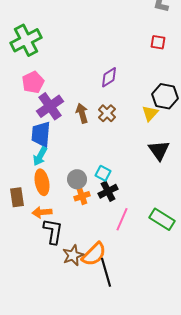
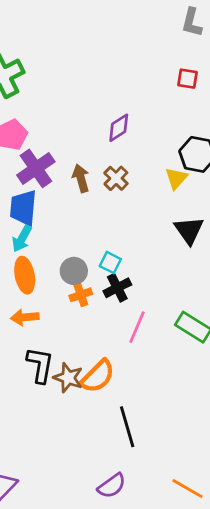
black L-shape: (53, 231) -> (40, 365), moved
brown star: (73, 255) -> (68, 378), turned -30
black line: (106, 272) -> (127, 427), moved

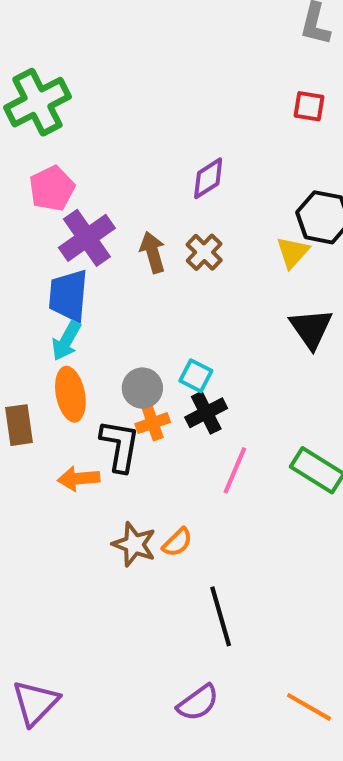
orange arrow: (25, 317) -> (79, 479), moved
black L-shape: (40, 365) -> (120, 446), moved
orange semicircle: (98, 376) -> (177, 542), size x0.6

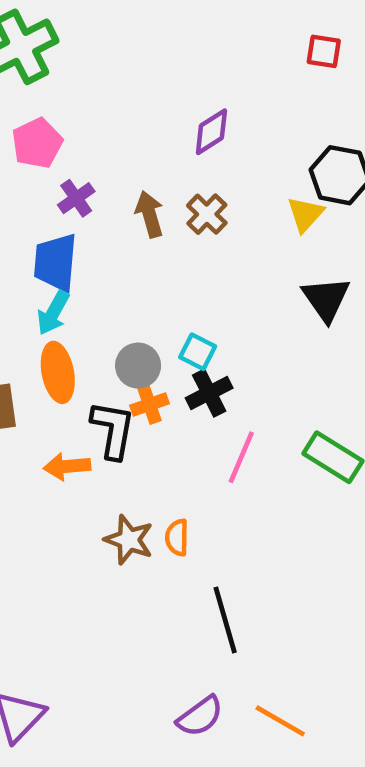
purple cross: (87, 238) -> (76, 198), size x0.6
orange semicircle: (177, 542) -> (177, 537), turned 136
orange line: (309, 707) -> (280, 721), moved

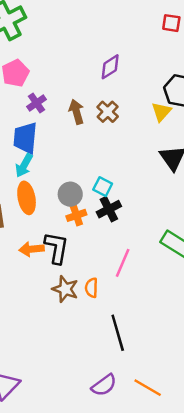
black L-shape: (113, 430) -> (56, 248), moved
pink line: (241, 457) -> (123, 263), moved

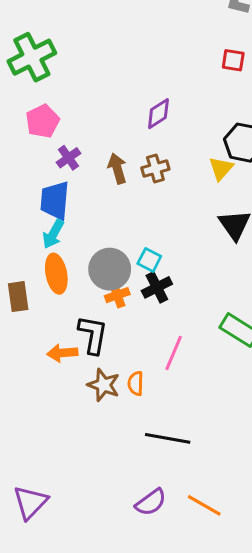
brown cross: (108, 112) -> (155, 168), turned 30
gray circle: (70, 194) -> (110, 269), size x1.4
orange arrow: (32, 249) -> (62, 353), moved
black line: (118, 333) -> (168, 438), turned -64

